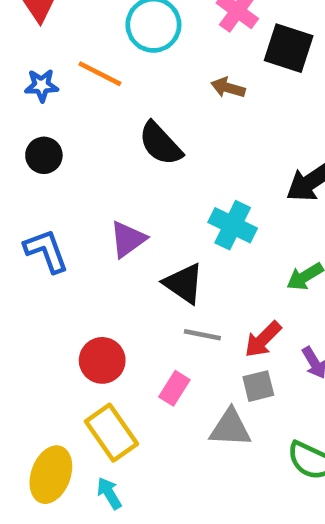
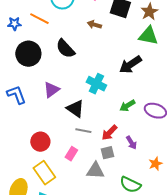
black circle: (44, 155) -> (28, 54), moved, size x1.6

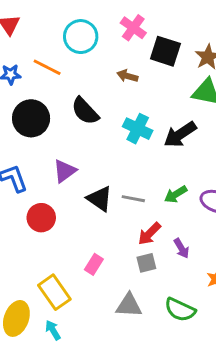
cyan cross: (96, 84) -> (138, 129), moved
gray line: (83, 131) -> (133, 199), moved
red circle: (40, 142) -> (41, 218), moved
gray triangle: (95, 171) -> (129, 305), moved

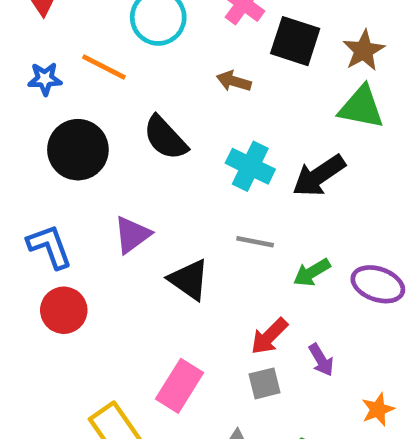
gray line: (133, 199) -> (255, 242), moved
red circle: (41, 218) -> (64, 310), moved
pink rectangle: (94, 264) -> (179, 386), size x1.5

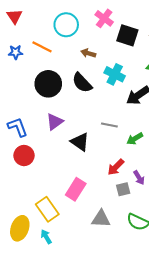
brown arrow: (234, 81) -> (88, 53), moved
black semicircle: (165, 138) -> (82, 83), moved
black circle: (78, 150) -> (48, 84), moved
cyan cross: (250, 166) -> (115, 74), moved
gray square: (264, 383) -> (123, 189), moved

